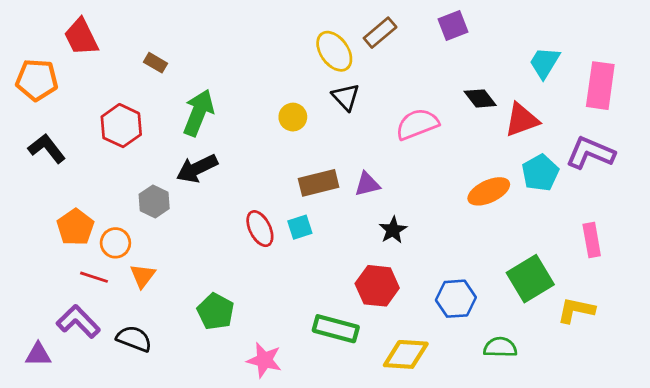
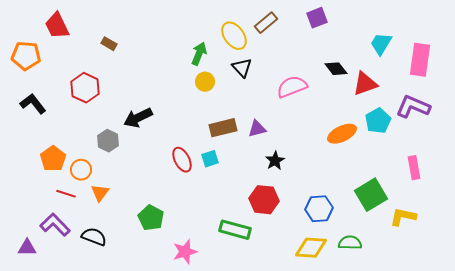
green arrow: (198, 113) -> (199, 54), moved, size x0.7
yellow diamond: (406, 354) -> (311, 248), moved
pink star: (264, 360) -> (185, 252), turned -30

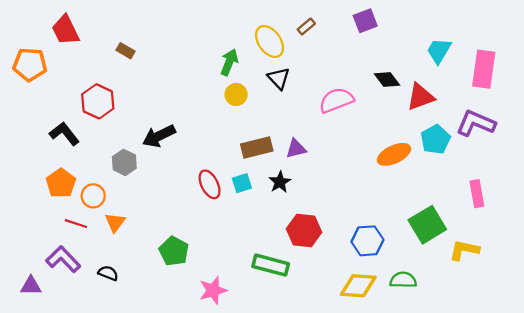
brown rectangle: (266, 23) -> (306, 26), size x0.7
black L-shape: (33, 104) -> (64, 134), moved
black star: (275, 161) -> (280, 182), moved
black semicircle: (94, 237) -> (108, 273), size x0.7

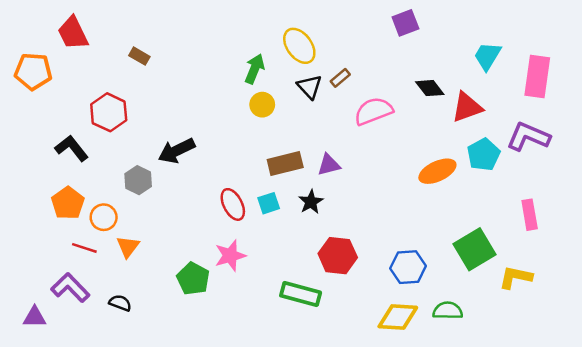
brown rectangle: (306, 26) -> (340, 78), moved
pink star: (213, 290) -> (230, 256), moved

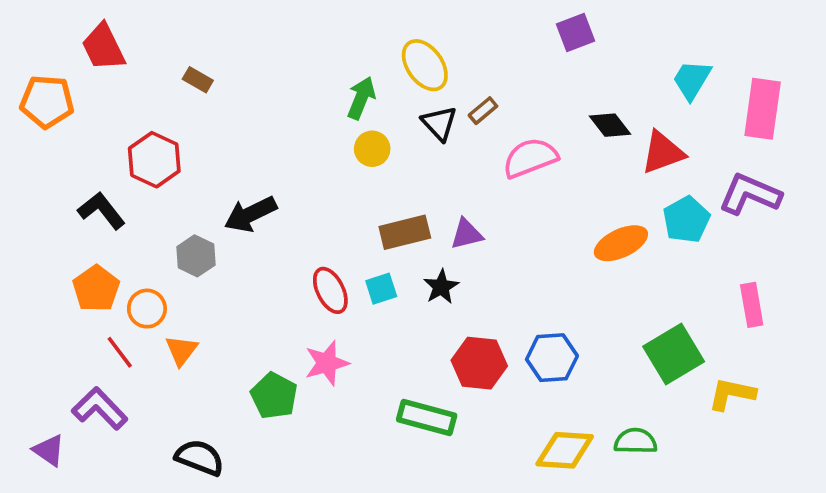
red line: (84, 248) -> (120, 352), turned 35
blue hexagon: (408, 267) -> (552, 358), moved
black semicircle: (120, 303) -> (200, 458), moved, size x1.5
purple triangle: (35, 317) -> (49, 450), turned 35

